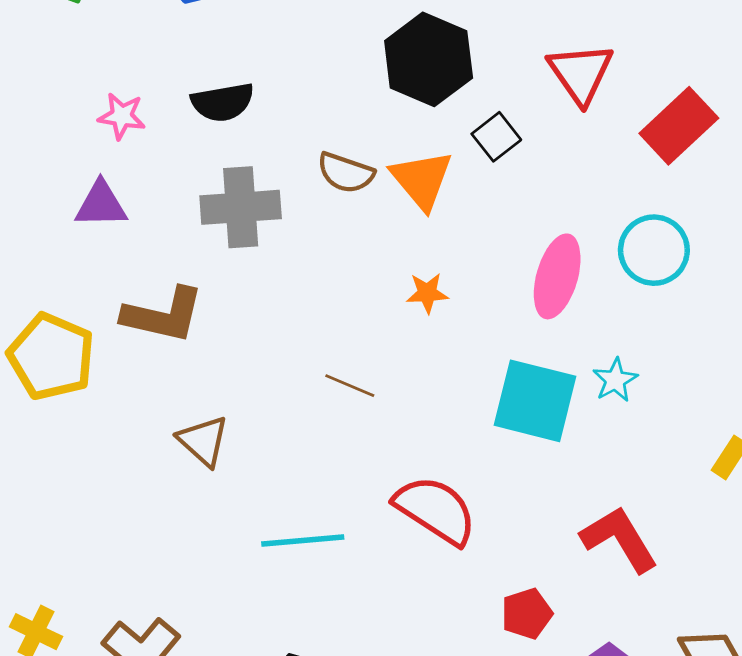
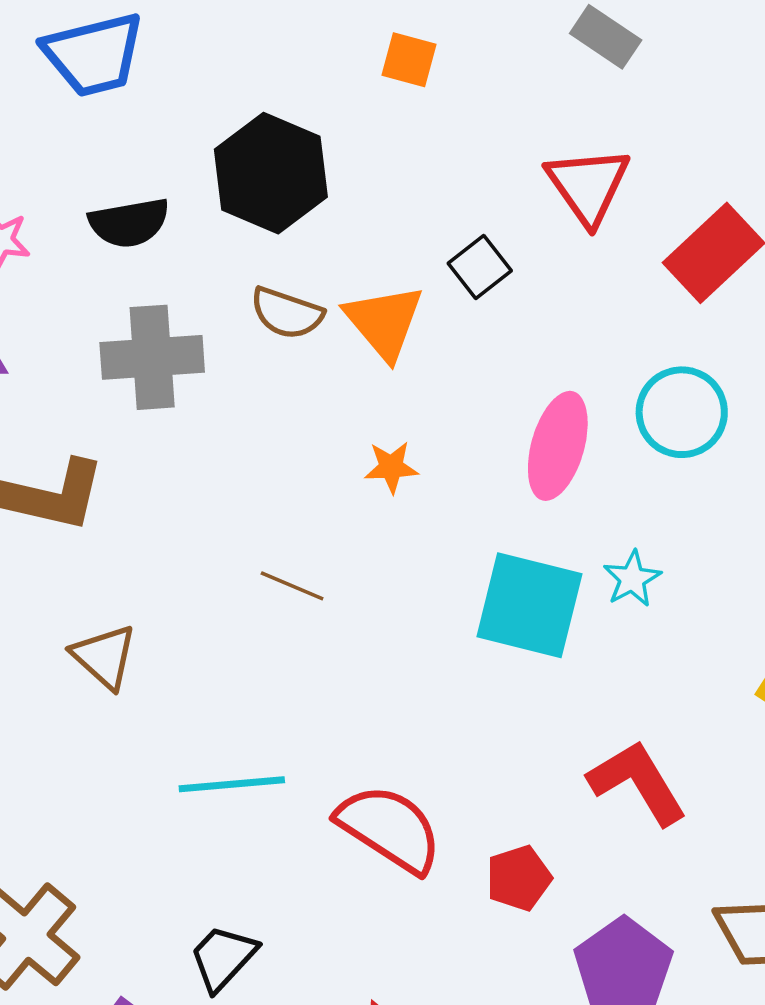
black hexagon: (429, 59) -> (271, 173), moved
red semicircle: (435, 510) -> (389, 828), moved

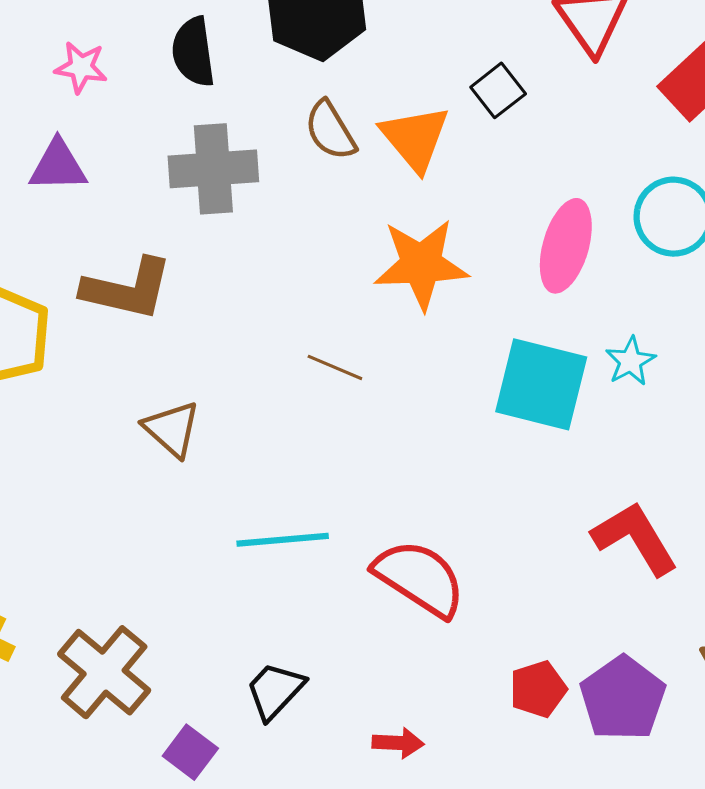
black semicircle: (129, 223) -> (193, 52), turned 92
brown semicircle: (287, 313) -> (330, 130), turned 40
orange star: (391, 467) -> (421, 264), size x2.0
red pentagon: (519, 878) -> (538, 689), moved

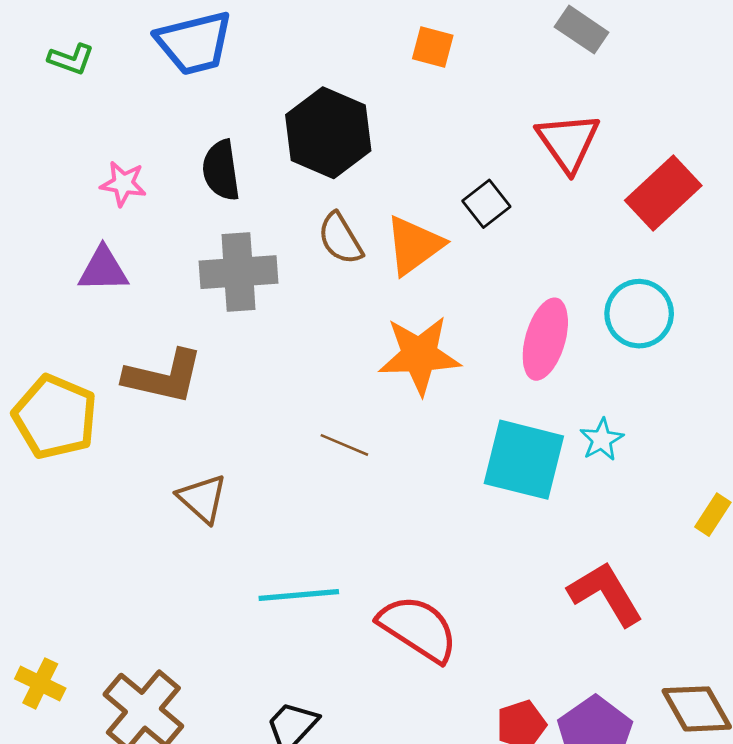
orange triangle: (415, 138) -> (414, 245), turned 34

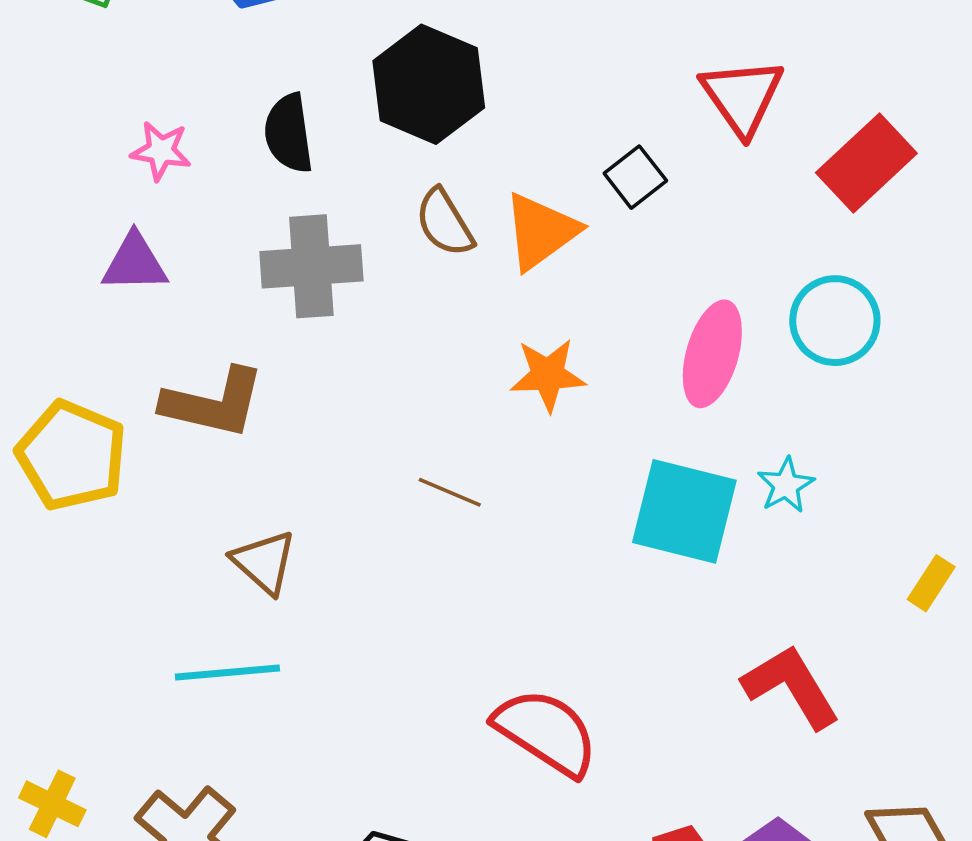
orange star: (419, 355) -> (548, 375), size x0.7
cyan line: (299, 595) -> (227, 672), moved

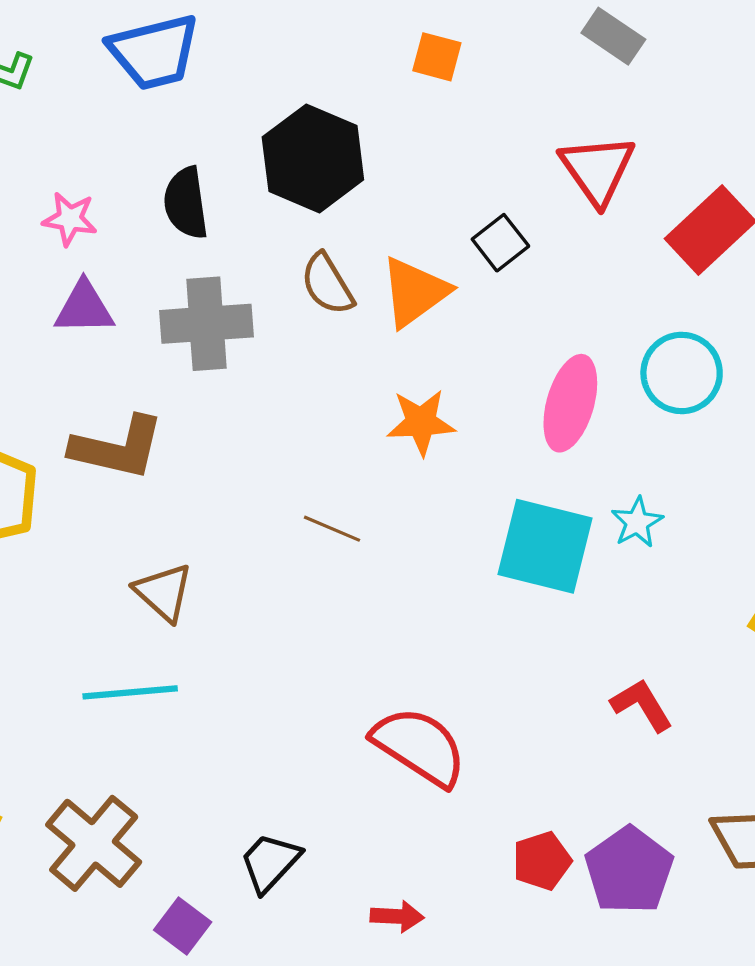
purple triangle: (135, 263) -> (84, 308), moved
red L-shape: (791, 687) -> (642, 705), size x0.7

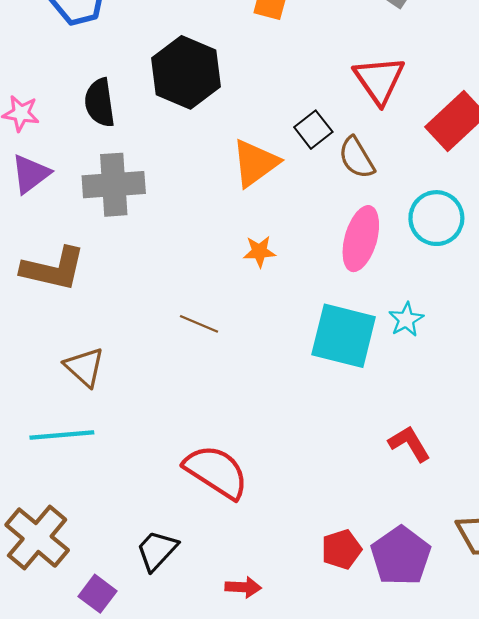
brown semicircle: (327, 284) -> (357, 158), moved
purple triangle: (84, 308) -> (31, 174), turned -36
orange star: (421, 422) -> (259, 252), size x0.7
red semicircle: (419, 746) -> (216, 472), moved

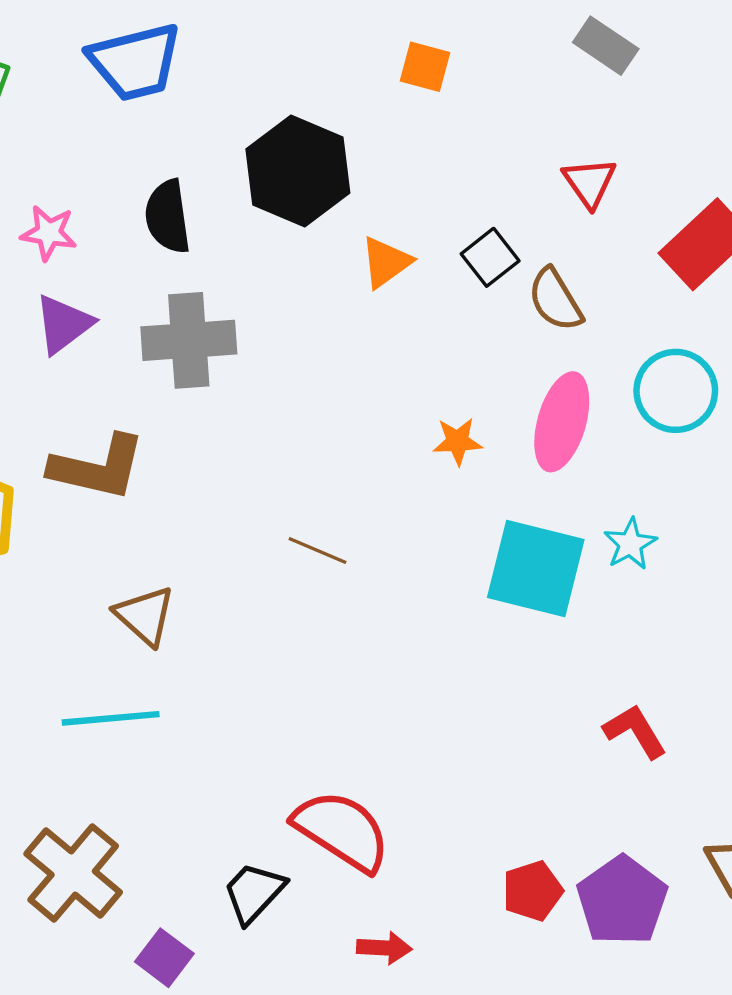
red triangle: (379, 80) -> (589, 182), size x0.7
orange triangle: (255, 163) -> (386, 262), moved, size x0.7
orange star: (259, 252) -> (458, 441), moved
red semicircle: (216, 472) -> (342, 831), moved

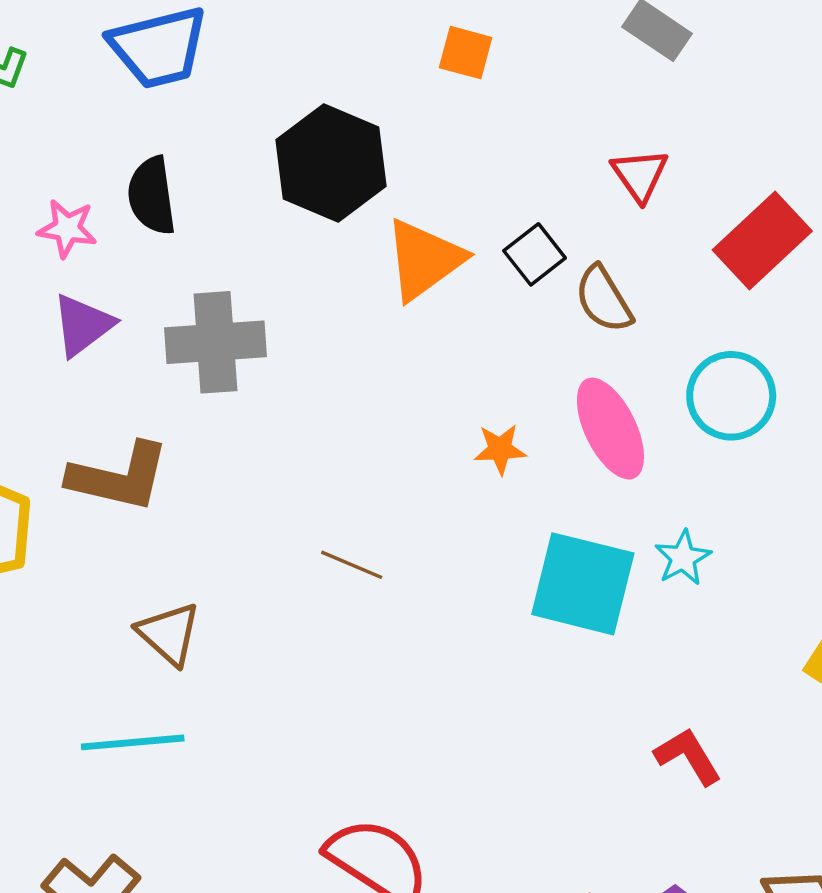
black semicircle: (168, 217) -> (152, 196), moved
orange triangle: (386, 262) -> (424, 260), size x1.5
pink ellipse: (562, 422) -> (610, 429), turned -42

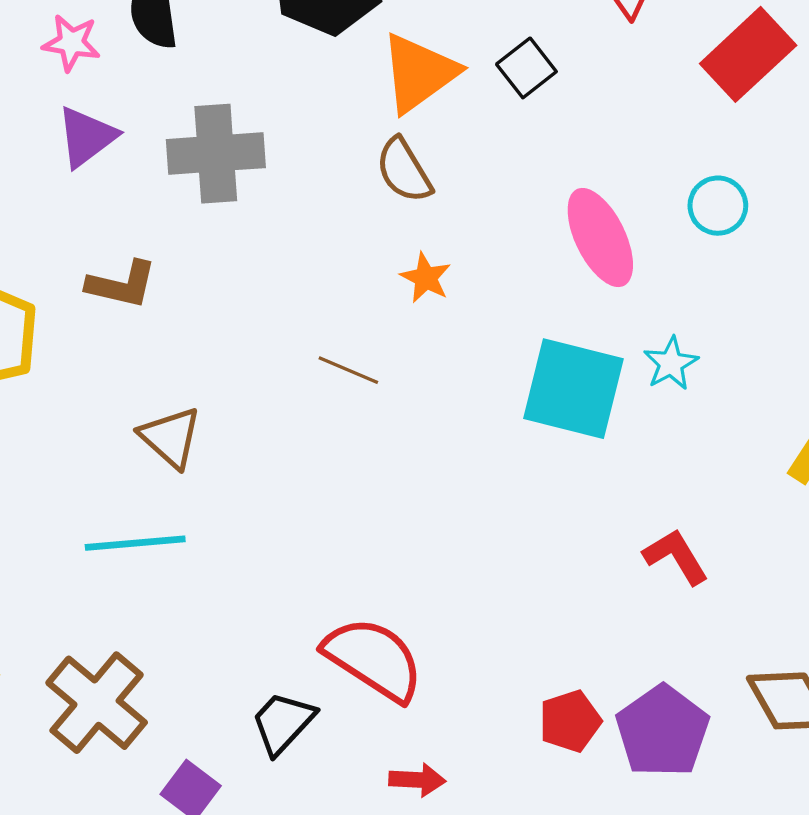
brown semicircle: (604, 299) -> (404, 170), moved
cyan circle: (731, 396) -> (718, 206), size x0.7
orange star: (500, 449) -> (426, 278), moved, turned 30
brown L-shape: (119, 477) -> (122, 285), size x0.7

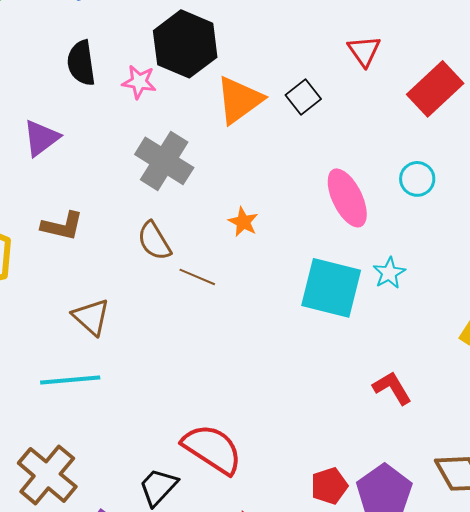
pink star: (71, 43) -> (139, 82), moved
gray cross: (216, 154) -> (164, 161), moved, turned 36
brown semicircle: (404, 170) -> (154, 241), moved

